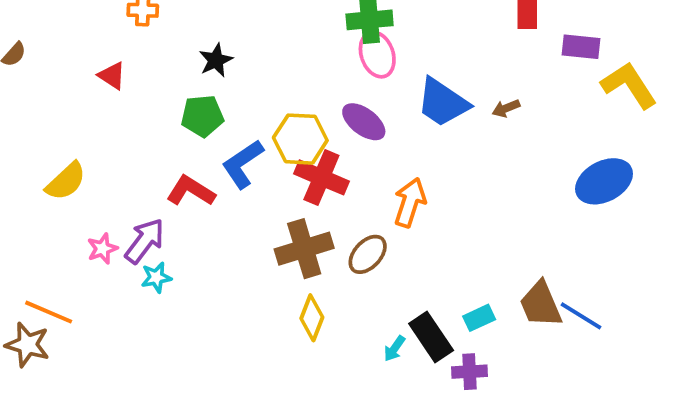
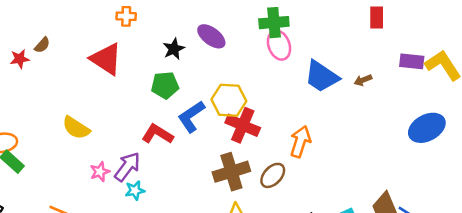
purple rectangle: (581, 47) -> (412, 61), moved
red triangle: (112, 76) -> (106, 59), size x1.8
purple ellipse: (364, 122) -> (211, 36), moved
yellow semicircle: (66, 181) -> (76, 128), turned 76

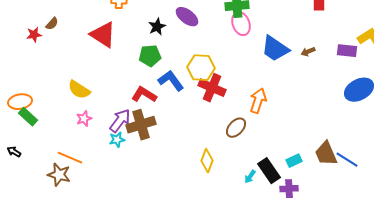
purple rectangle: (412, 61) -> (347, 51), moved
blue L-shape: (191, 117) -> (171, 81), turned 88
pink star: (100, 172) -> (84, 119), moved
brown cross: (231, 172) -> (141, 125), moved
cyan star: (135, 190) -> (117, 140), moved

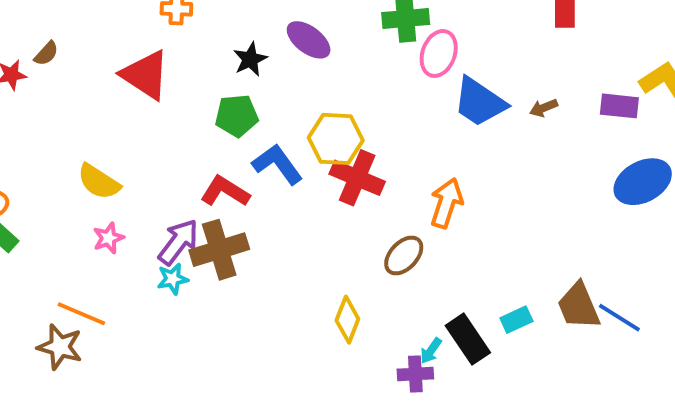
pink ellipse: (241, 24) -> (439, 53), moved, turned 40
purple cross: (289, 189) -> (415, 374), moved

